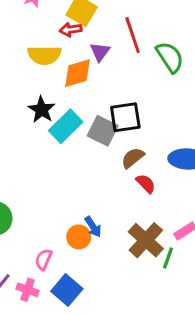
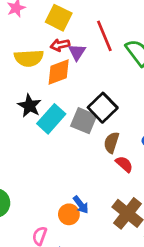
red arrow: (71, 30) -> (60, 45), moved
black square: (125, 117) -> (103, 108), turned -32
brown semicircle: (133, 158) -> (111, 142), turned -30

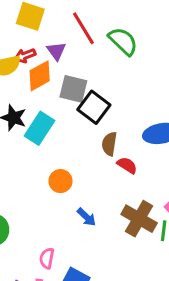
red arrow: (60, 45) -> (25, 56), moved
gray square: (84, 121) -> (73, 89), moved
orange circle: (69, 214) -> (61, 181), moved

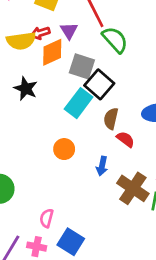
green semicircle: (123, 41) -> (115, 40), moved
cyan rectangle: (40, 128) -> (79, 103), moved
blue arrow: (87, 217) -> (102, 166), moved, turned 54

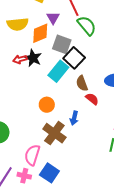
red arrow: (40, 33) -> (20, 59), moved
black star: (26, 89) -> (33, 58), moved
brown semicircle: (111, 119) -> (82, 83), turned -35
brown cross: (133, 188) -> (54, 133), moved
pink semicircle: (47, 218) -> (32, 155), size x1.5

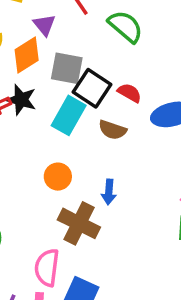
green semicircle: (87, 26) -> (126, 26), moved
brown semicircle: (82, 83) -> (112, 130), turned -42
red semicircle: (92, 99) -> (129, 93), moved

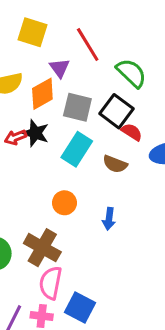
black square: (92, 88) -> (116, 111), moved
brown cross: (79, 223) -> (42, 248), moved

